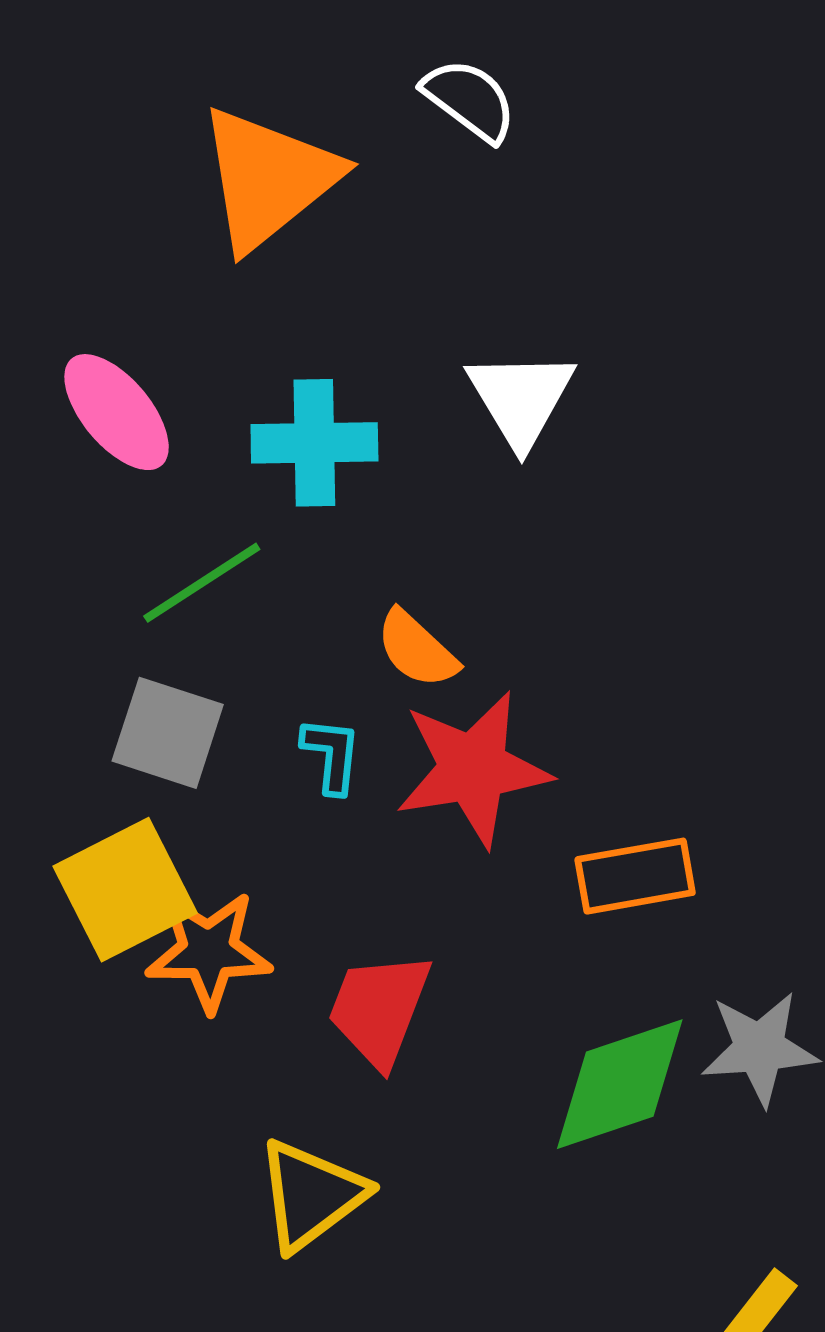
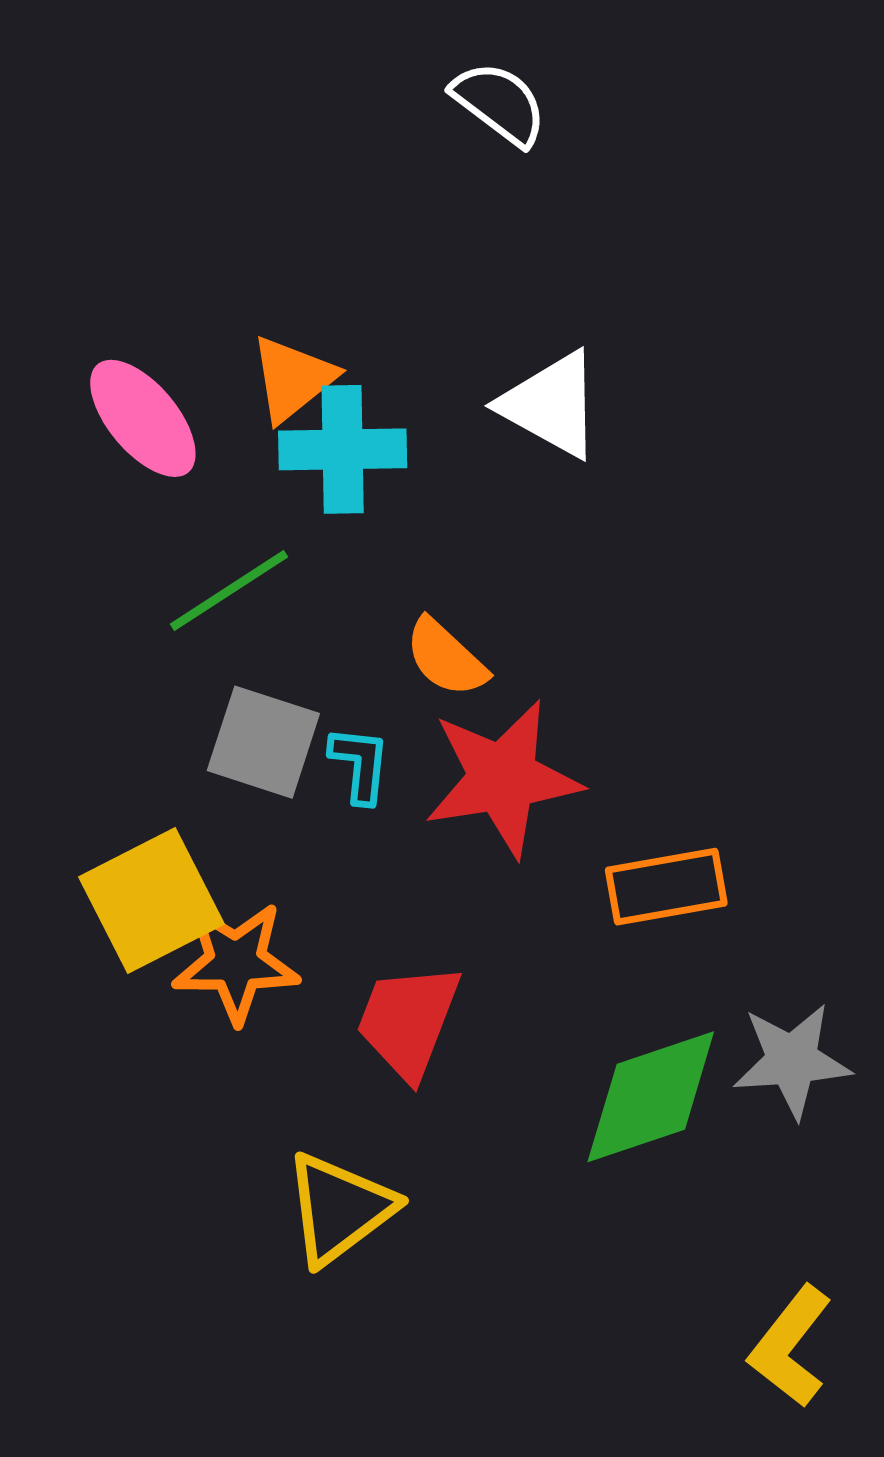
orange triangle: (268, 178) -> (293, 379), moved, size x0.6
white triangle: (521, 398) -> (551, 405), turned -30
gray square: (168, 733) -> (263, 742), moved

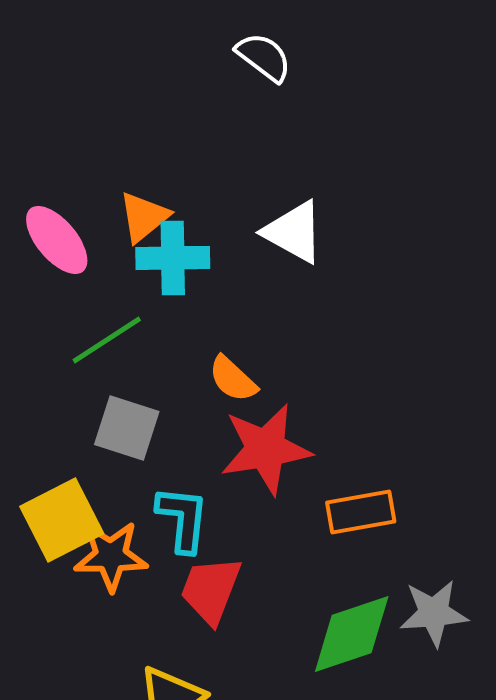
cyan L-shape: (360, 764) -> (183, 519), moved, size x1.5

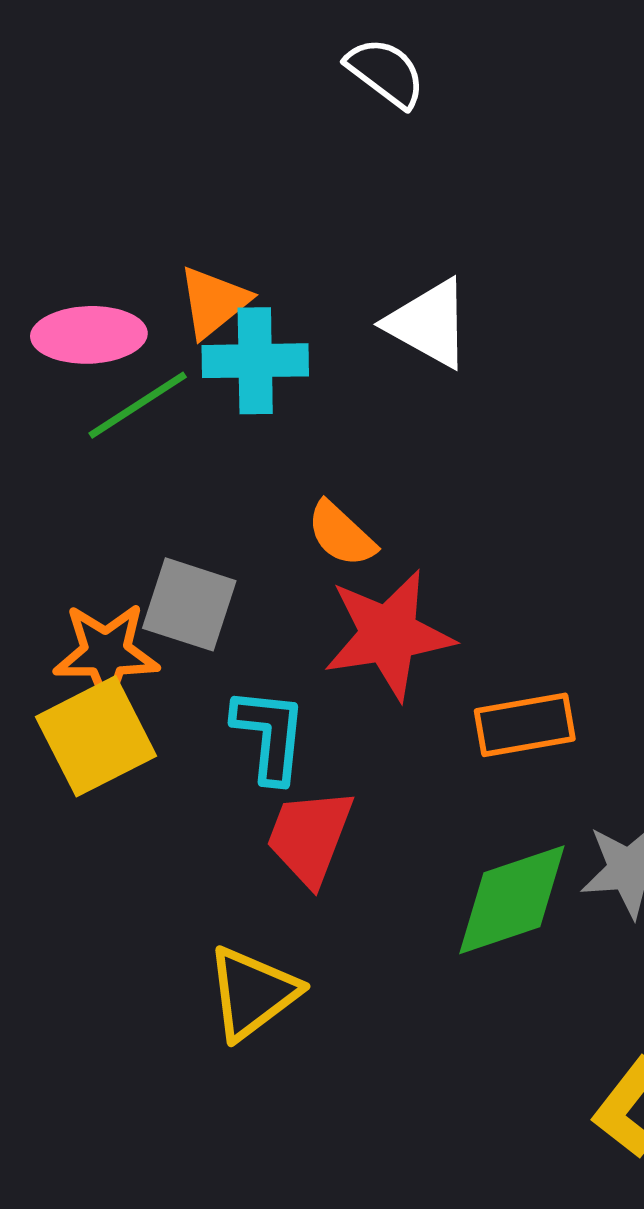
pink ellipse: (57, 240) -> (89, 335), turned -52
green line: (107, 340) -> (138, 405), moved
orange star: (111, 556) -> (106, 653), moved

